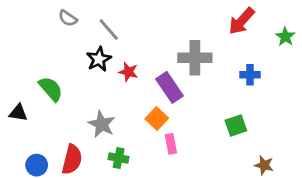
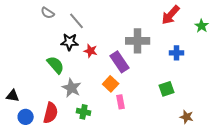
black star: (99, 59) -> (70, 42), turned 30
green semicircle: (51, 89) -> (56, 65), moved
black triangle: (18, 113) -> (13, 96), moved

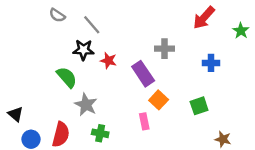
gray cross: (138, 41) -> (165, 49), size x0.7
orange square: (111, 84) -> (159, 100), moved
black triangle: (13, 96) -> (16, 114), turned 32

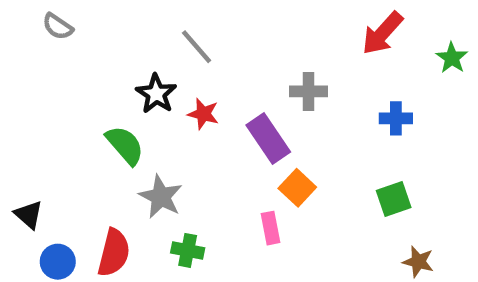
gray semicircle: (57, 15) -> (58, 27), moved
gray line: (92, 25) -> (197, 47), moved
black star: (83, 50) -> (156, 94), turned 30
green square: (199, 106) -> (394, 199), moved

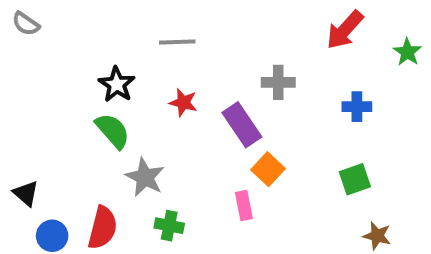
gray semicircle: (58, 27) -> (26, 24), moved
gray line: (197, 47) -> (177, 42), turned -51
black star: (156, 94) -> (117, 84), moved

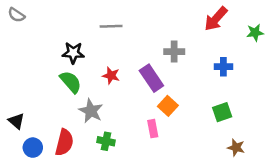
green star: (407, 52) -> (255, 33), turned 30
black star: (117, 84) -> (73, 53), turned -30
red star: (183, 103) -> (111, 76), moved

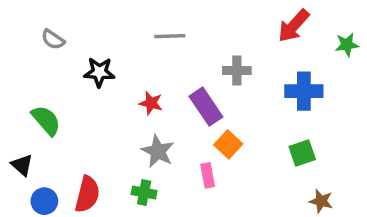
gray semicircle: (16, 15) -> (53, 40), moved
gray line: (111, 26) -> (170, 36), moved
blue cross: (223, 67) -> (304, 91), size x1.5
green semicircle: (71, 82) -> (46, 120), moved
gray star: (91, 111) -> (158, 151), moved

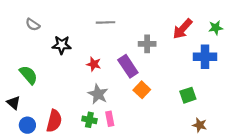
red arrow: (294, 26) -> (183, 29), moved
blue cross: (304, 91) -> (205, 57), moved
pink rectangle: (208, 175) -> (110, 119), moved

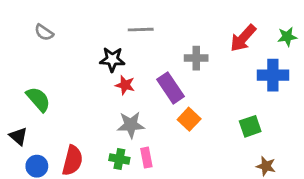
black star: (62, 45) -> (112, 59), moved
gray star: (98, 94) -> (131, 125), turned -30

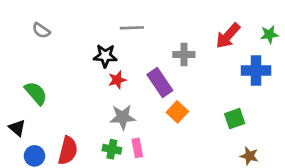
red star: (125, 85) -> (117, 80), turned -30

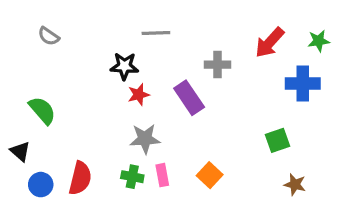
orange square: (177, 112) -> (210, 175), moved

